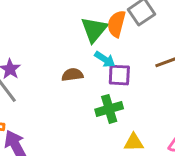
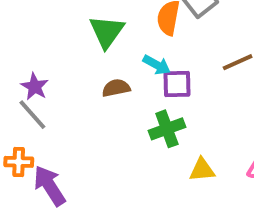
green triangle: (94, 30) -> (107, 32), moved

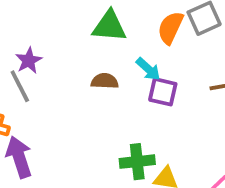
green triangle: (107, 32) -> (109, 26), turned 45
green cross: (167, 129) -> (137, 162), moved

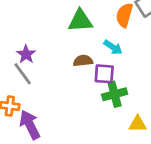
purple square: (163, 92) -> (104, 74), moved
green cross: (137, 162) -> (115, 94), moved

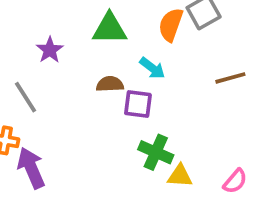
purple star: (26, 54) -> (50, 50), moved
green cross: (115, 94) -> (156, 152), moved, turned 35

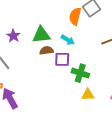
green triangle: (110, 29) -> (41, 35), moved
green cross: (156, 152) -> (80, 73), moved

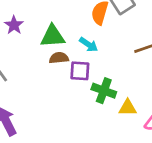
purple star: (13, 36) -> (14, 25), moved
yellow triangle: (88, 95) -> (128, 108), moved

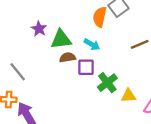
purple star: (14, 25) -> (39, 29), moved
green cross: (104, 91) -> (107, 83), turned 36

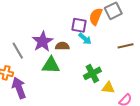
purple star: (39, 29) -> (43, 42), moved, size x1.5
green triangle: (61, 39) -> (51, 65), moved
purple square: (86, 67) -> (79, 25), moved

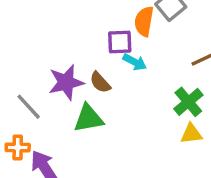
purple star: (43, 42) -> (66, 82), turned 30
brown semicircle: (62, 46) -> (100, 82), turned -120
green cross: (92, 73) -> (188, 102), moved

